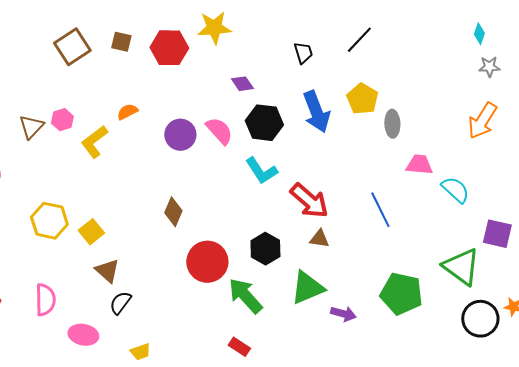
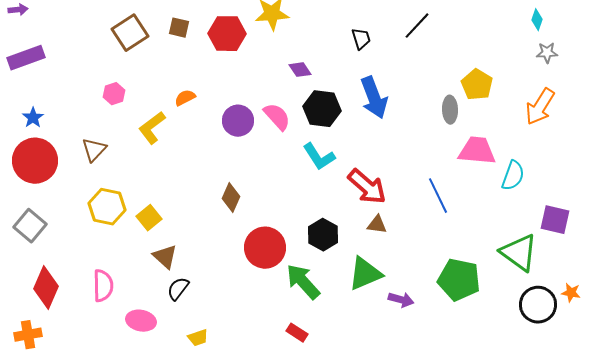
yellow pentagon: (362, 99) -> (477, 85), moved
pink hexagon: (62, 120) -> (114, 94), moved
brown triangle: (31, 127) -> (94, 150), moved
pink trapezoid: (419, 165) -> (477, 151), size x1.4
cyan semicircle: (455, 190) -> (513, 176), turned 68

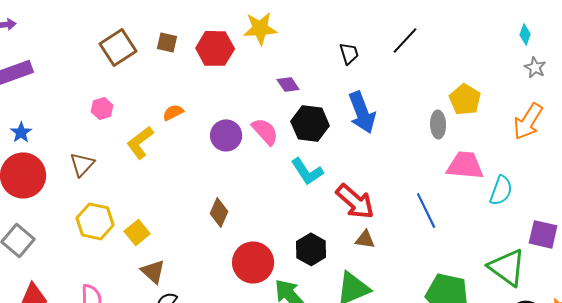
gray star: (547, 53) -> (535, 67), turned 30

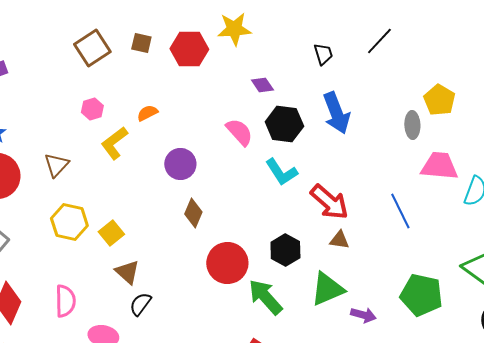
pink hexagon: (102, 108) -> (92, 109), moved
purple circle: (226, 135) -> (180, 164), moved

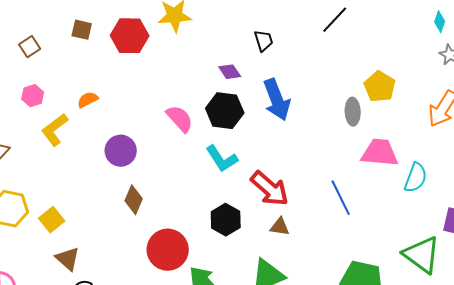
black line: (379, 41) -> (335, 20), moved
brown square: (92, 48) -> (30, 47), moved, size x0.6
purple diamond: (262, 85) -> (230, 72), moved
black hexagon: (285, 250) -> (226, 220), moved

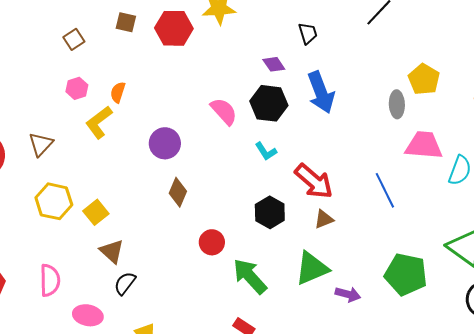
orange semicircle: (88, 100) -> (118, 92), moved, turned -45
cyan L-shape: (222, 159) -> (266, 151), size x0.7
brown triangle: (280, 227) -> (324, 219), turned -30
red circle: (168, 250) -> (212, 242), size x0.6

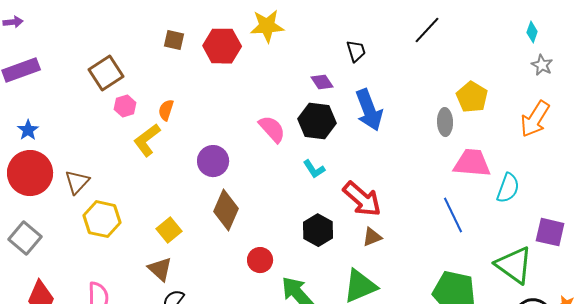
brown square: (74, 39) -> (106, 73), moved, size x1.6
brown triangle: (41, 144) -> (77, 182), moved
blue line: (385, 190) -> (453, 215), moved
brown diamond: (178, 192) -> (226, 210), size x1.4
yellow square: (96, 212) -> (169, 230), moved

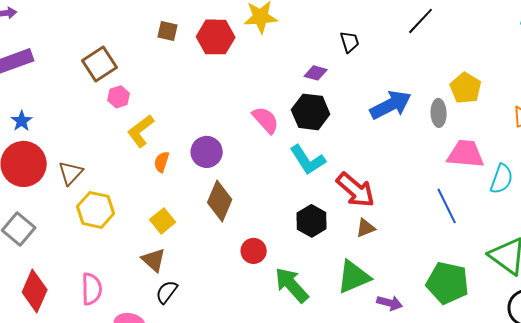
purple diamond: (322, 82) -> (316, 73), turned -40
orange semicircle: (166, 110) -> (162, 162), moved
blue arrow: (369, 110) -> (391, 105), moved, turned -96
cyan L-shape: (314, 169) -> (308, 160), size x1.6

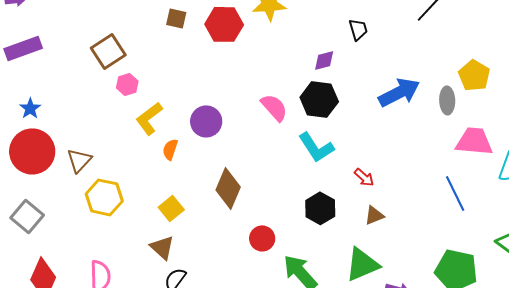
purple diamond: (316, 73) -> (324, 60), turned -30
purple circle: (207, 152) -> (206, 121), moved
red arrow: (356, 190) -> (364, 177), size x0.5

